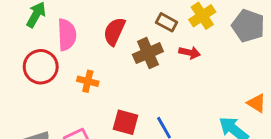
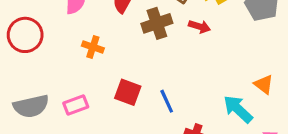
red circle: (41, 67) -> (25, 35), moved

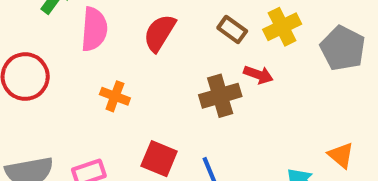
brown cross: (157, 23) -> (220, 96), moved

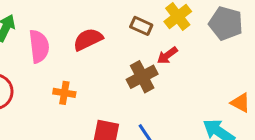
red semicircle: (160, 33) -> (88, 39), turned 44
red arrow: (258, 75) -> (167, 55), turned 135

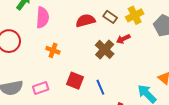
red semicircle: (88, 39) -> (85, 21), moved
brown cross: (142, 77) -> (105, 49), turned -30

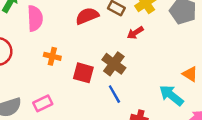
brown cross: (105, 49) -> (114, 64), moved
red square: (75, 81) -> (83, 73), moved

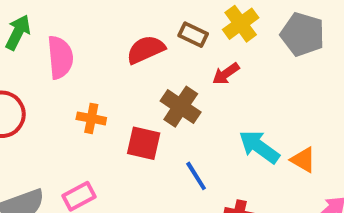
brown cross: (114, 64) -> (181, 107), moved
orange triangle: (190, 74) -> (303, 160), moved
cyan arrow: (171, 95) -> (259, 147), moved

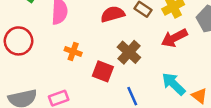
red arrow: (226, 74) -> (174, 38), moved, size x1.5

